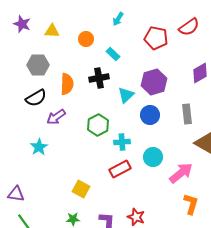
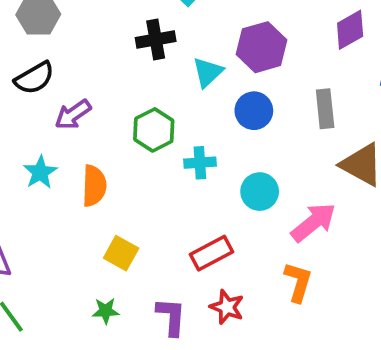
orange semicircle: (67, 84) -> (94, 186), moved
red rectangle: (120, 169) -> (211, 253), moved
orange L-shape: (191, 204) -> (298, 282), moved

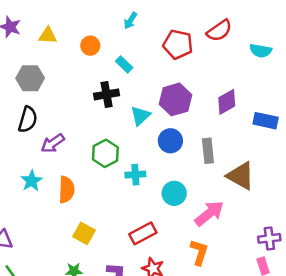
purple diamond: (350, 30) -> (227, 102), moved
black semicircle: (34, 78) -> (28, 119), turned -44
gray rectangle: (325, 109) -> (208, 151), moved

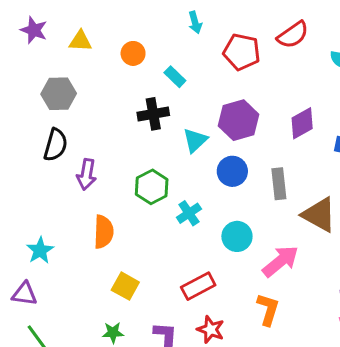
cyan arrow: (130, 21) -> (195, 22), moved, turned -48
purple arrow: (53, 143) -> (87, 174), turned -45
cyan cross: (135, 175) -> (189, 213), turned -30
cyan star: (31, 181) -> (40, 250), moved

